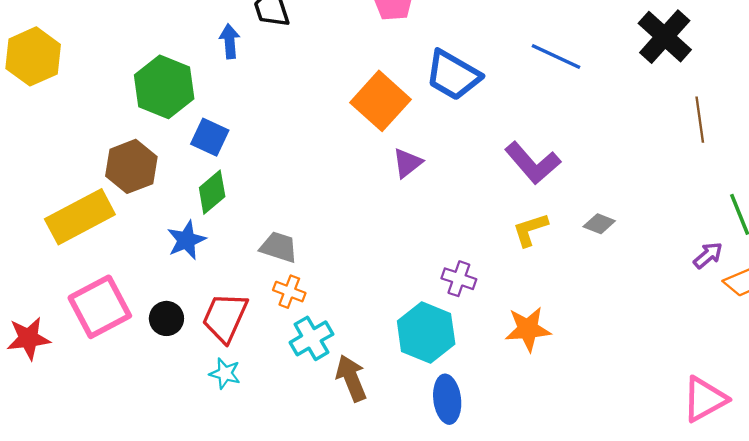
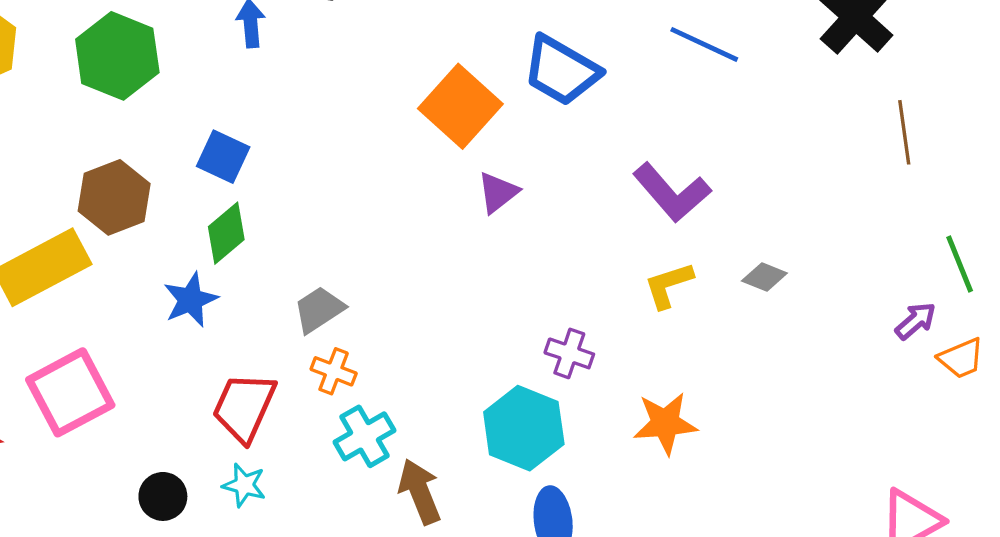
green hexagon: (164, 87) -> (117, 56), moved
gray trapezoid: (279, 247) -> (319, 310), turned -51
black circle: (166, 318) -> (163, 496), moved

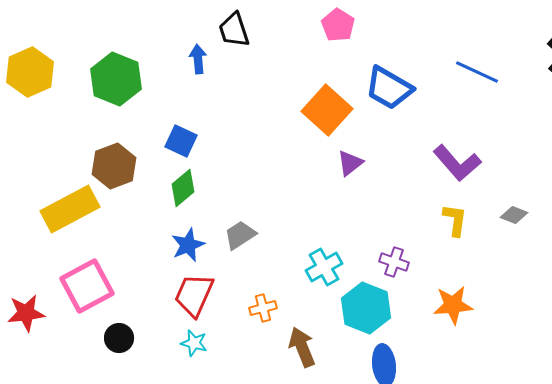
yellow L-shape: (669, 285) -> (455, 220), turned 116
blue star: (191, 300) -> (188, 245), moved
orange cross: (334, 371) -> (263, 308), moved, turned -36
cyan cross: (364, 436) -> (324, 267), moved
black circle: (163, 496) -> (119, 338), moved

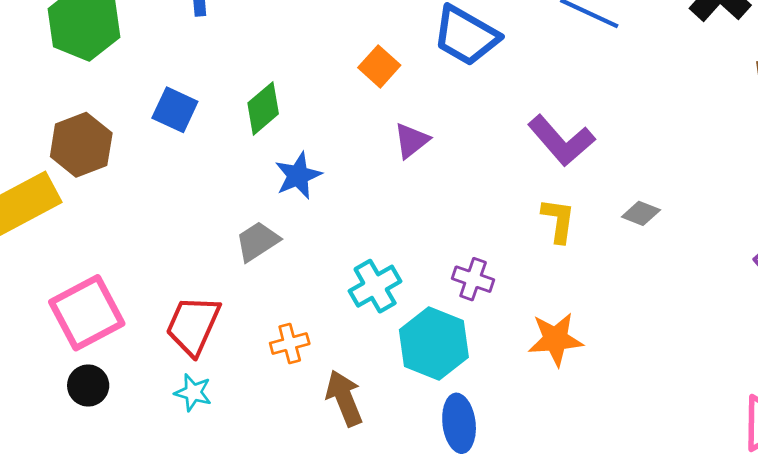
orange square: (327, 110) -> (379, 66), size x0.6
green diamond: (183, 188) -> (263, 108), moved
blue star: (188, 245) -> (298, 176), moved
pink square: (87, 286) -> (87, 313), moved

